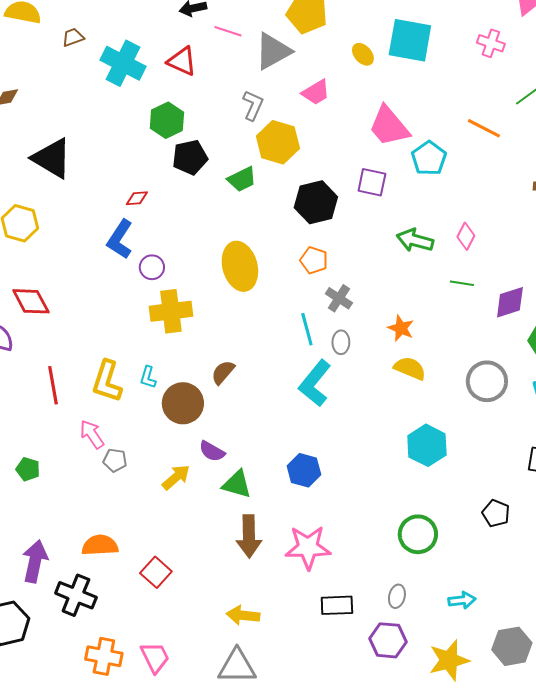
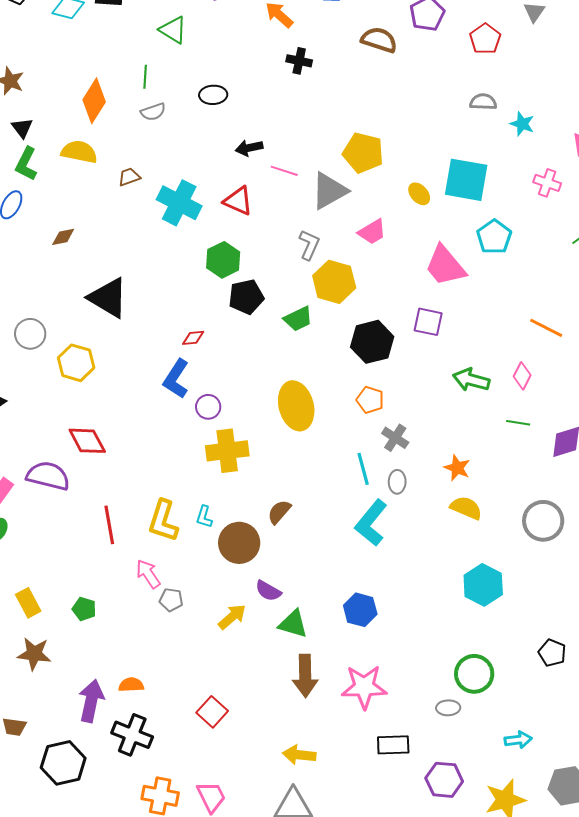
orange line: (484, 128) -> (546, 328), moved
cyan pentagon: (429, 158) -> (494, 237), moved
orange semicircle: (100, 545) -> (131, 685), moved, size x0.7
gray ellipse: (397, 596) -> (448, 708), moved, turned 75

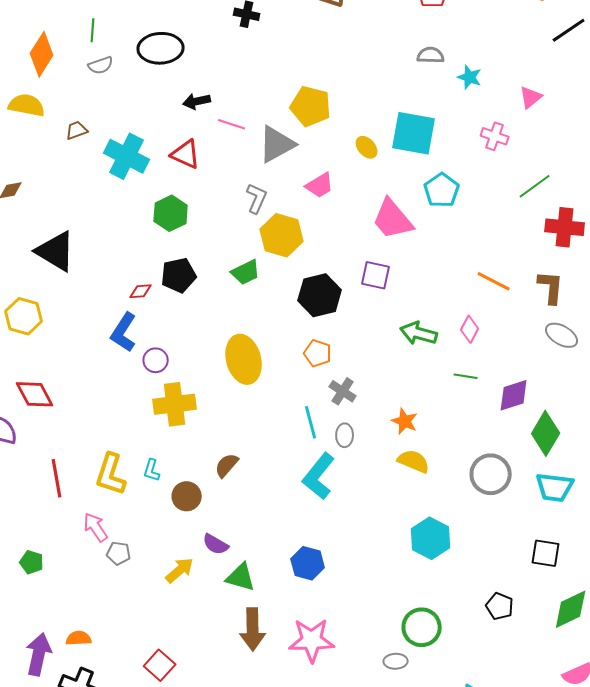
black ellipse: (213, 95) -> (161, 48), size x1.6
black pentagon: (246, 297) -> (179, 275), moved
brown circle: (239, 543) -> (187, 496), size x0.7

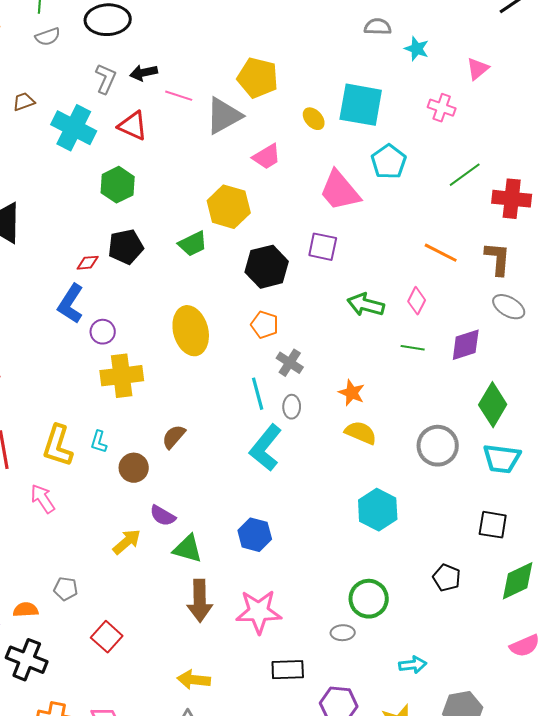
green line: (535, 186) -> (465, 175), moved
gray L-shape: (257, 198) -> (106, 79), moved
purple diamond: (514, 395) -> (466, 345), moved
gray pentagon: (119, 553) -> (66, 589), moved

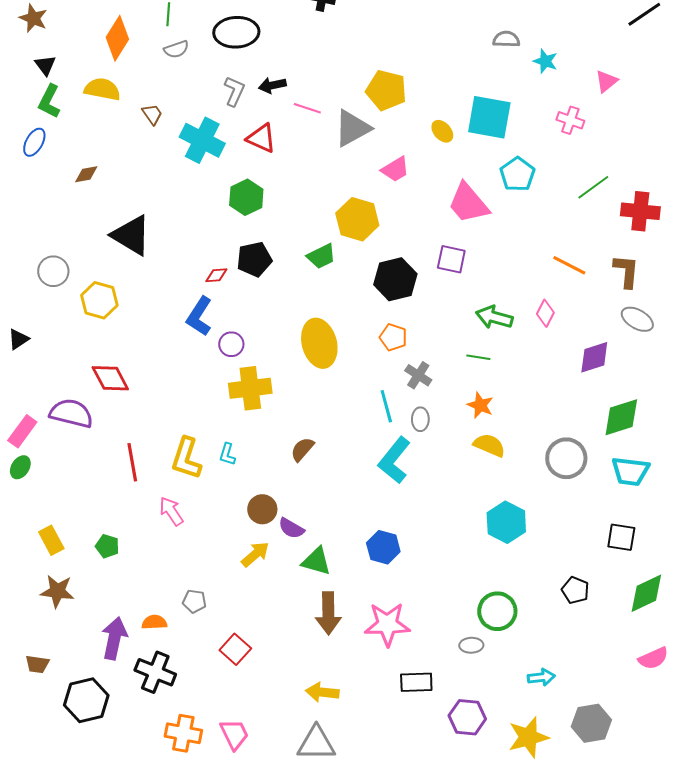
brown trapezoid: (24, 102) -> (152, 114), turned 75
green line: (413, 348) -> (478, 357), moved
green diamond: (493, 405) -> (621, 417), turned 42
brown circle: (134, 468) -> (262, 509), moved

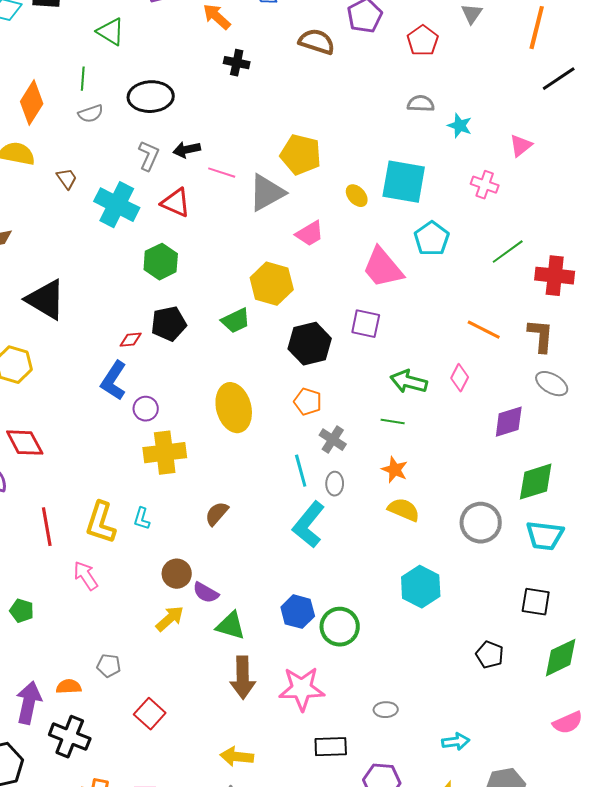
green circle: (497, 611) -> (340, 627), moved

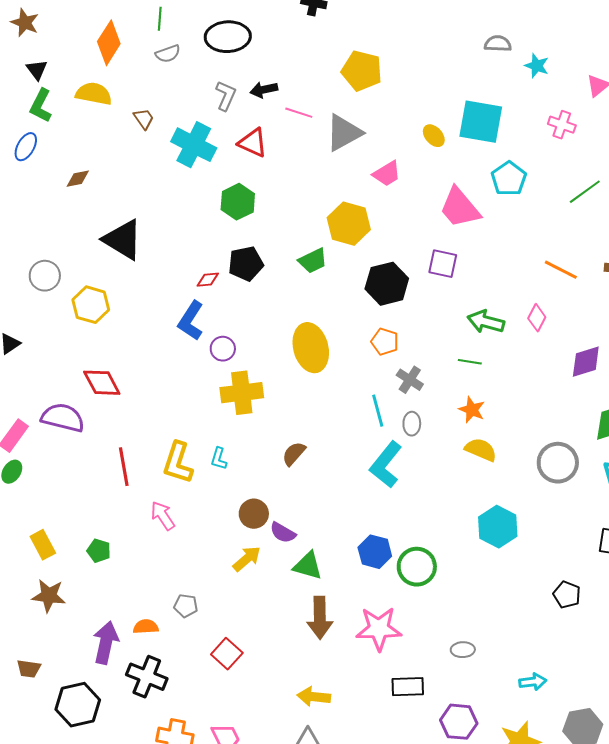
yellow pentagon: (301, 155) -> (362, 71), moved

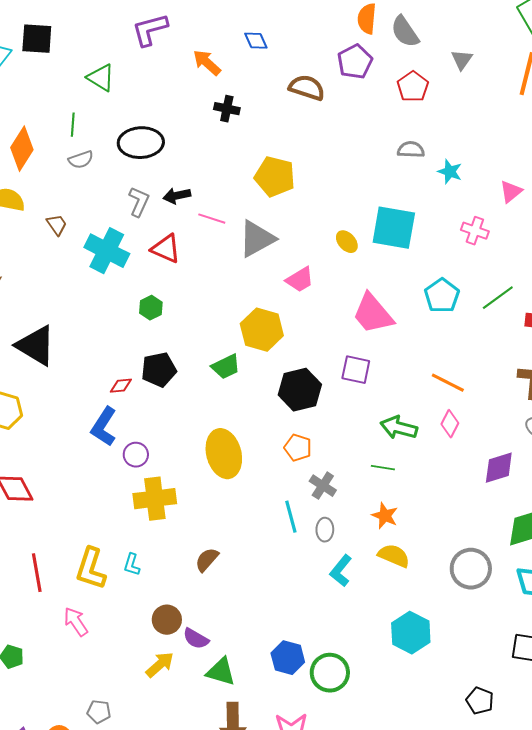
cyan pentagon: (509, 179) -> (442, 296), moved
green hexagon: (238, 202) -> (151, 308), size x0.7
orange line: (561, 270) -> (448, 383), moved
cyan L-shape: (386, 465) -> (341, 571), moved, size x0.7

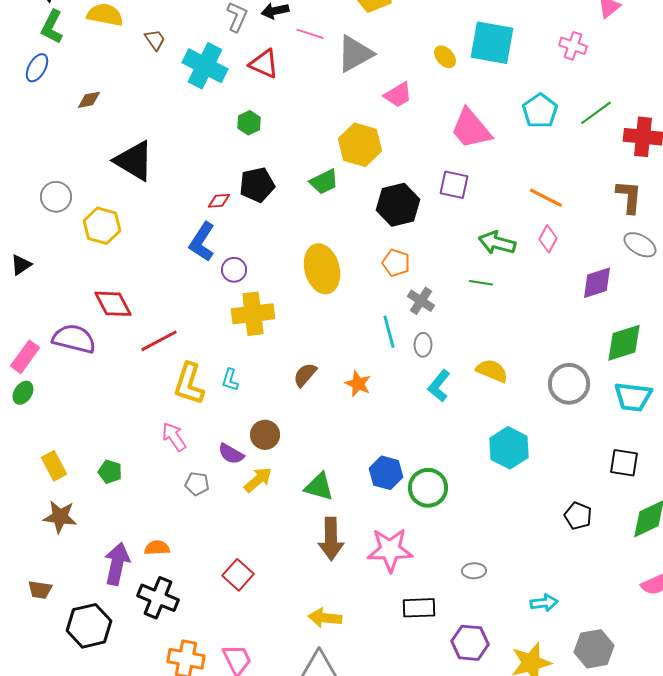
orange star: (385, 516) -> (358, 384), moved
red line: (37, 573) -> (159, 341), moved, turned 72
purple semicircle: (196, 639) -> (231, 454), moved
gray pentagon: (99, 712) -> (197, 484), moved

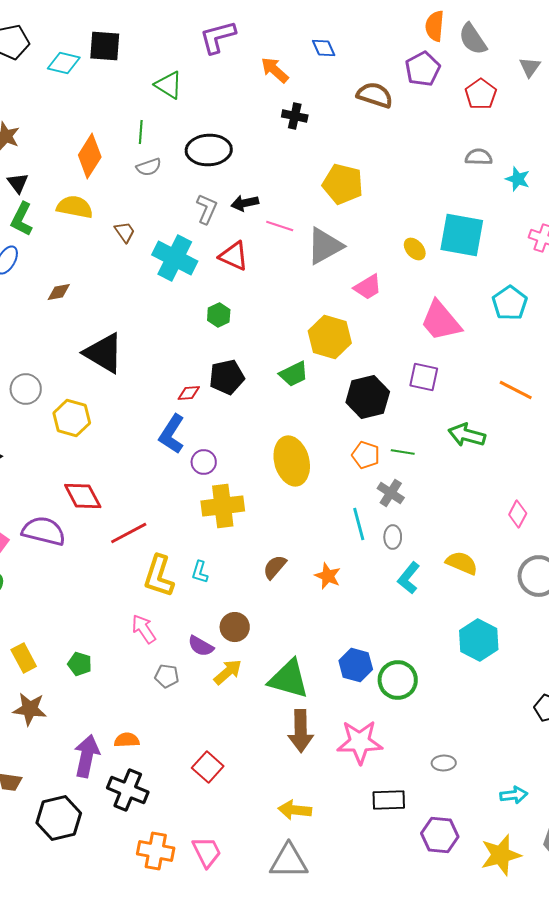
pink diamond: (548, 239) -> (518, 514), moved
green line: (481, 283) -> (403, 452), moved
green triangle: (319, 487) -> (289, 679), size x1.4

